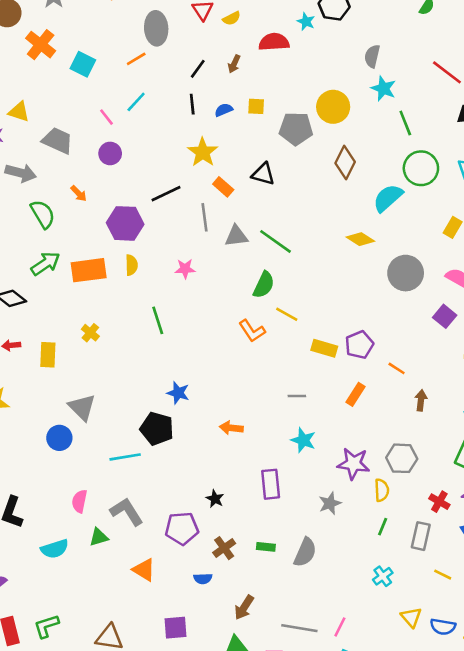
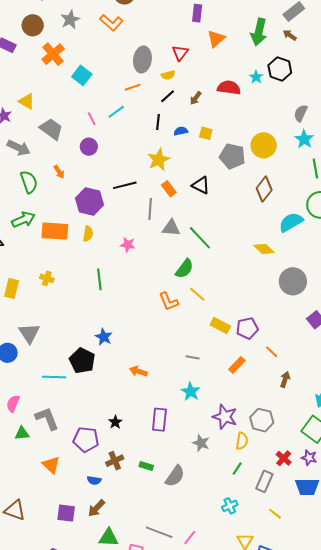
yellow semicircle: (232, 18) -> (168, 75), moved
orange line: (136, 59) -> (133, 87), moved
yellow cross: (90, 333) -> (47, 278), turned -32
gray star: (330, 503) -> (201, 443), turned 30
brown arrow: (244, 607) -> (96, 508), moved

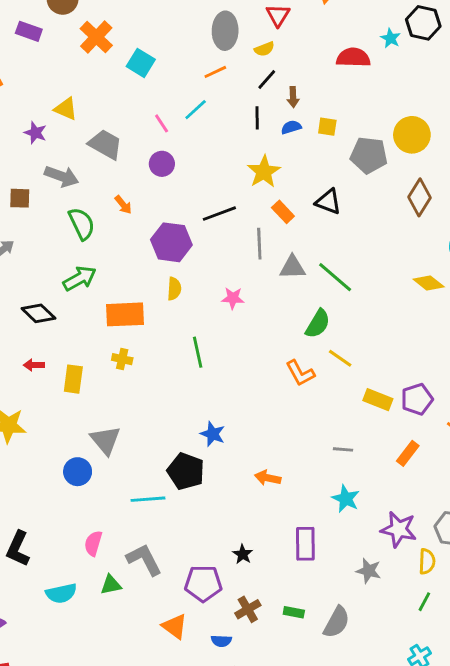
brown arrow: (196, 98) -> (293, 97), moved, turned -32
orange rectangle: (55, 231) -> (125, 314), moved
orange triangle: (51, 465) -> (175, 626), moved

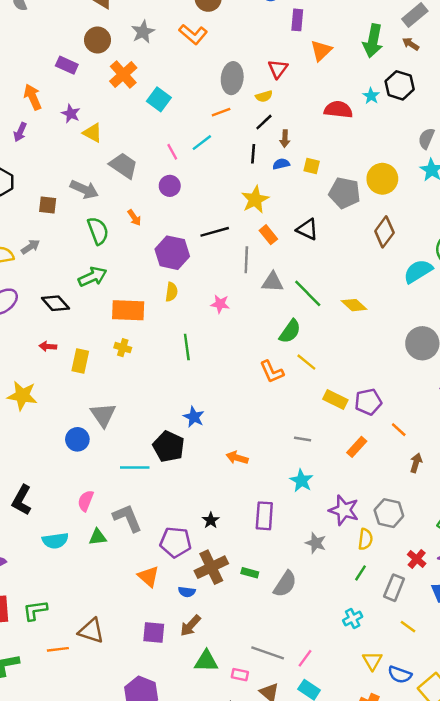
purple star: (35, 133) -> (71, 114), moved
yellow diamond: (429, 283) -> (354, 305), moved
brown cross: (248, 609) -> (211, 567), size x1.5

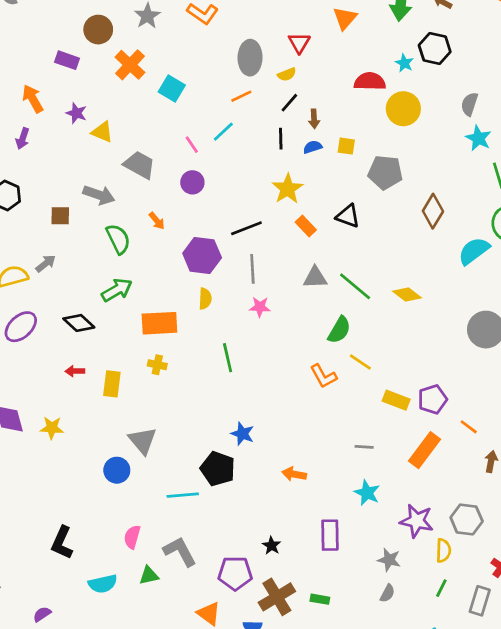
yellow circle: (382, 179) -> (403, 109), moved
gray line: (246, 260) -> (252, 269), moved
yellow star: (22, 396) -> (52, 428), size x0.7
orange rectangle: (357, 447) -> (424, 450), size x1.5
gray semicircle: (285, 584) -> (387, 593), moved, size x0.6

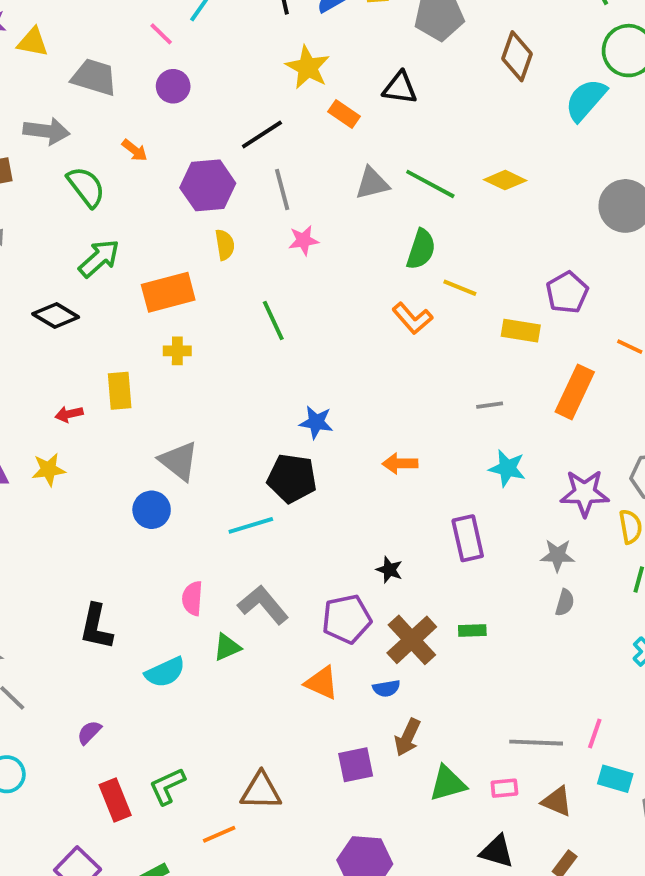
red arrow: (75, 371) -> (69, 414), moved
purple pentagon: (432, 399) -> (567, 292), moved

